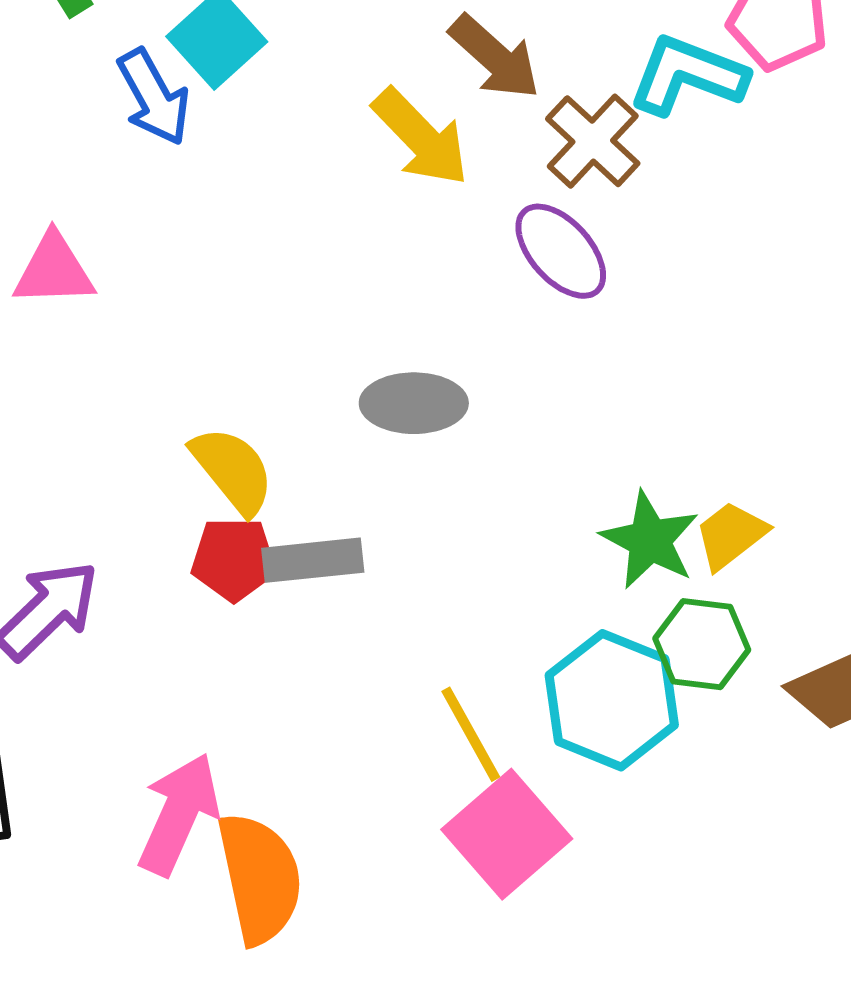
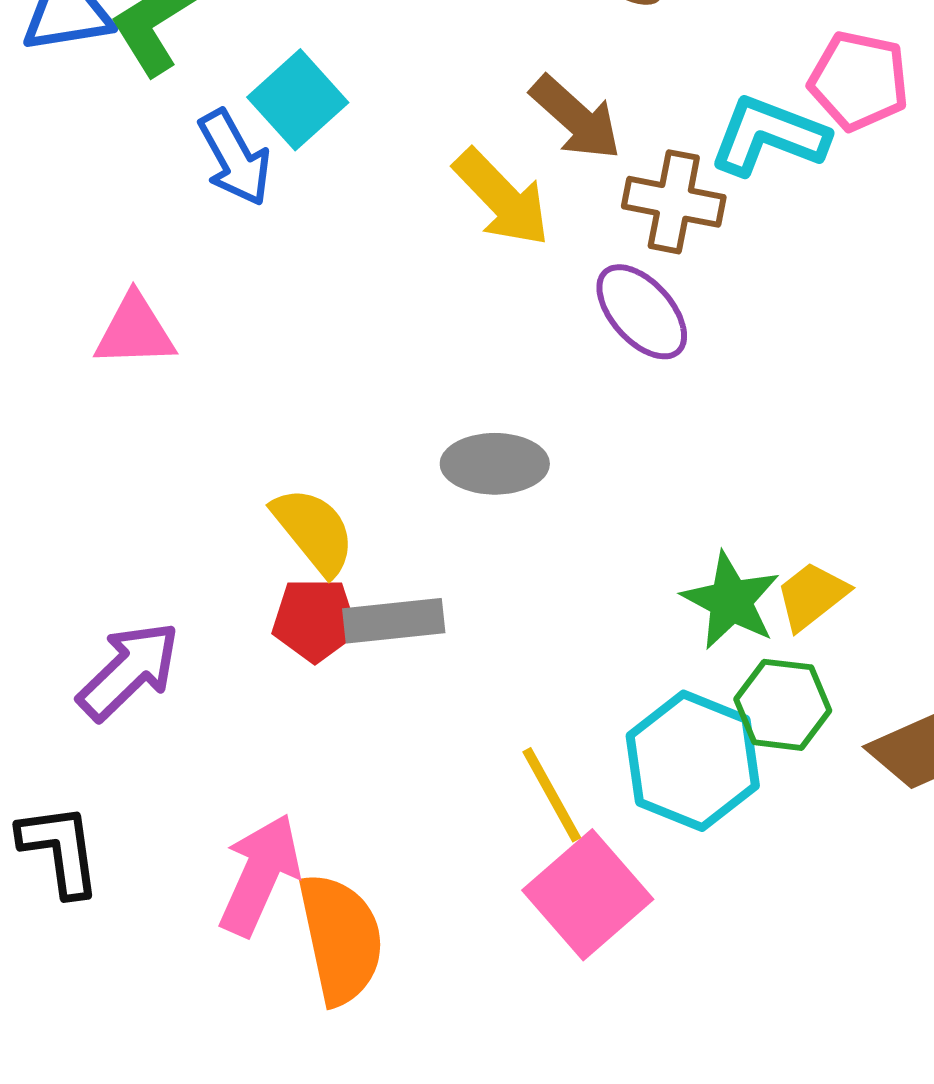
brown cross: (593, 141) -> (674, 202), turned -32

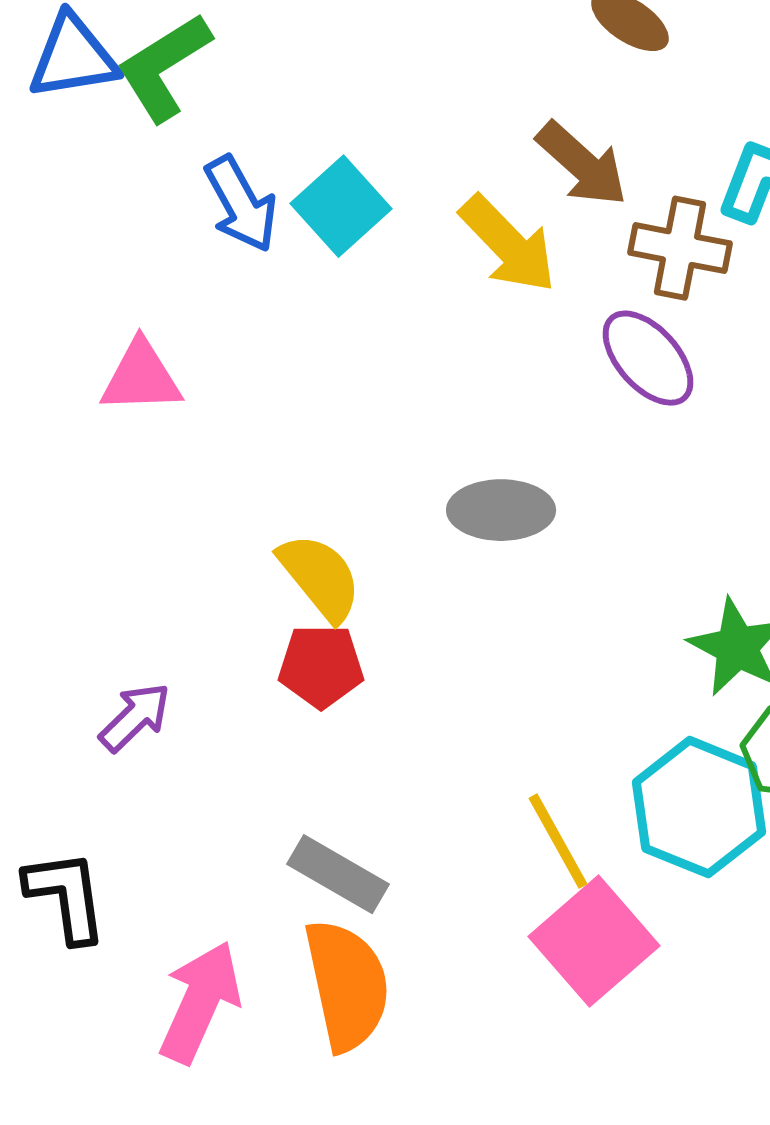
cyan square: (298, 100) -> (341, 206), moved
gray rectangle: (394, 621) -> (338, 874), moved, turned 36
purple arrow: (129, 671) -> (135, 717), size x0.7
pink arrow: (260, 875) -> (200, 1002), moved

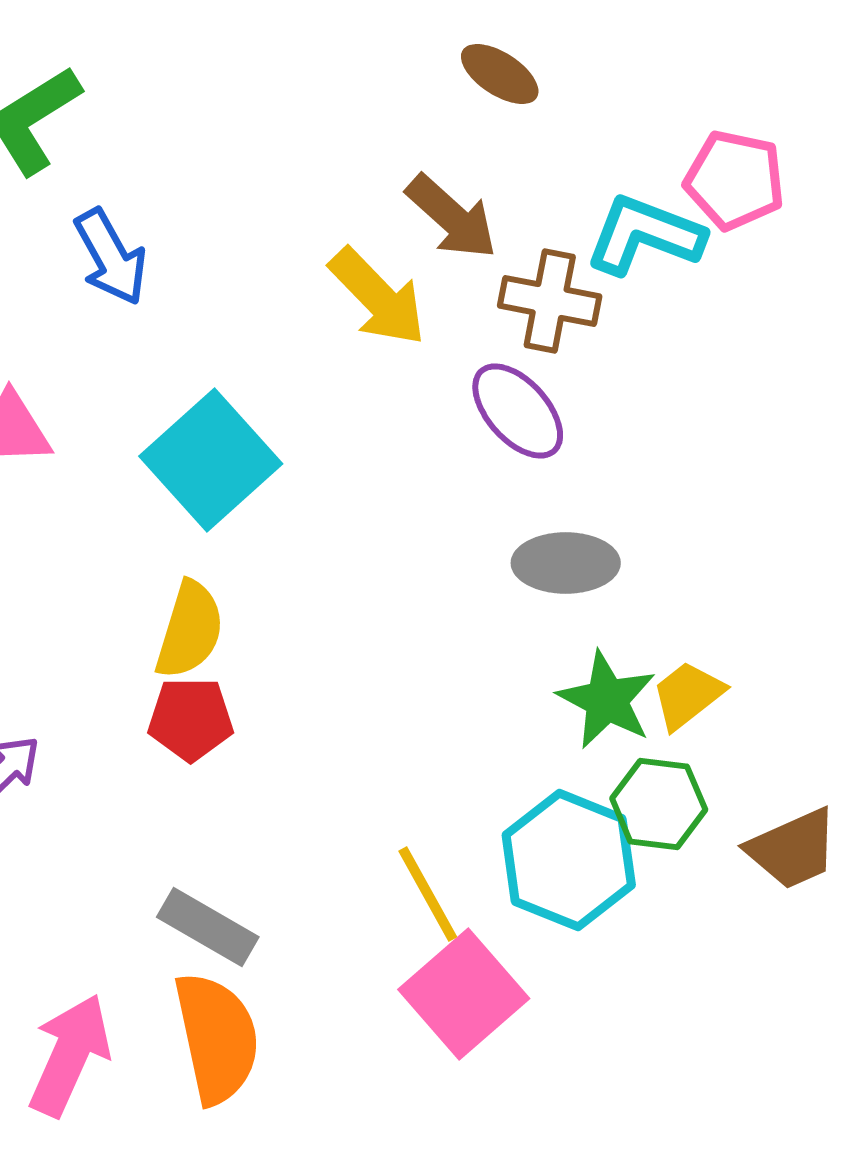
cyan square: (341, 206) -> (211, 460), moved, size x1.4
gray ellipse: (501, 510) -> (566, 563), moved
yellow semicircle: (320, 577) -> (190, 630), turned 56

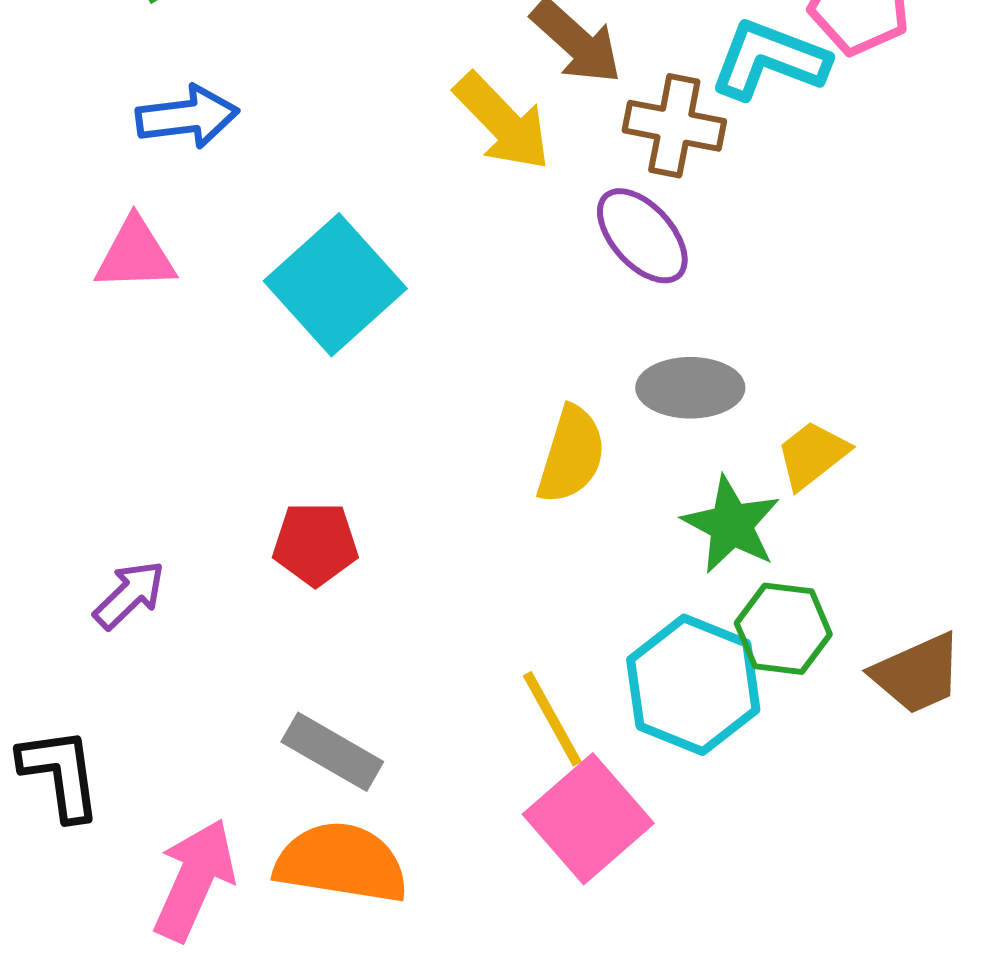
blue arrow: (111, 257) -> (187, 117), moved, turned -68
yellow semicircle: (190, 630) -> (571, 455), moved
yellow trapezoid: (688, 695) -> (812, 455), moved
orange semicircle: (217, 1038) -> (341, 863), turned -69

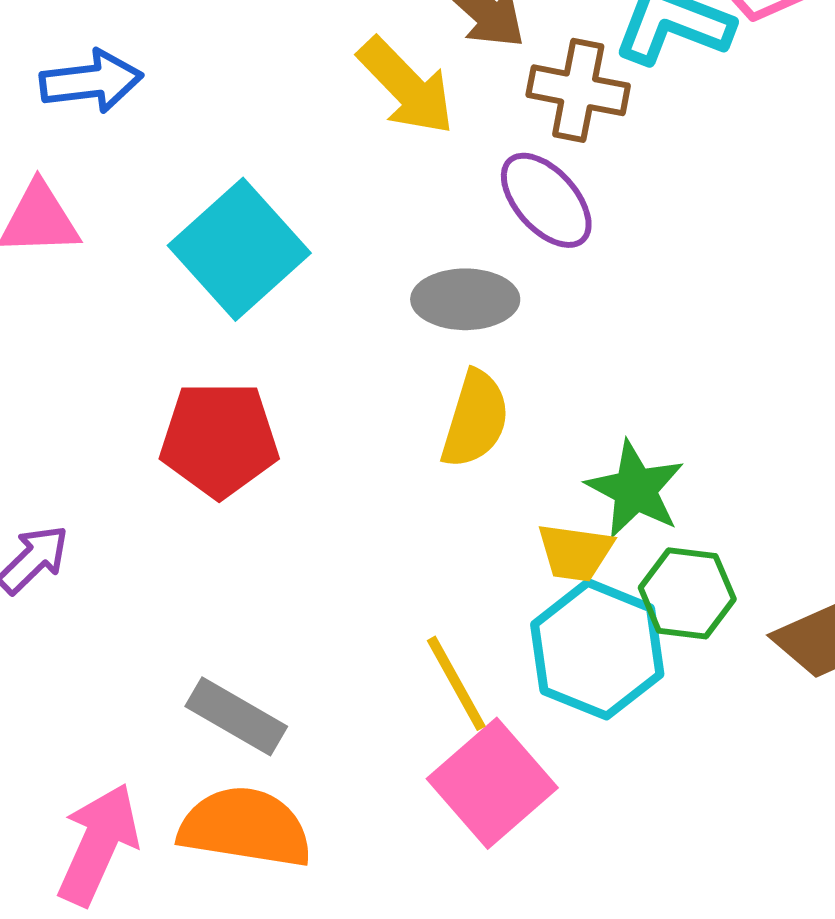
gray ellipse: (690, 388) -> (465, 299), moved
yellow trapezoid: (812, 455) -> (575, 552), moved, turned -134
red pentagon: (315, 544) -> (219, 439), moved, size x1.4

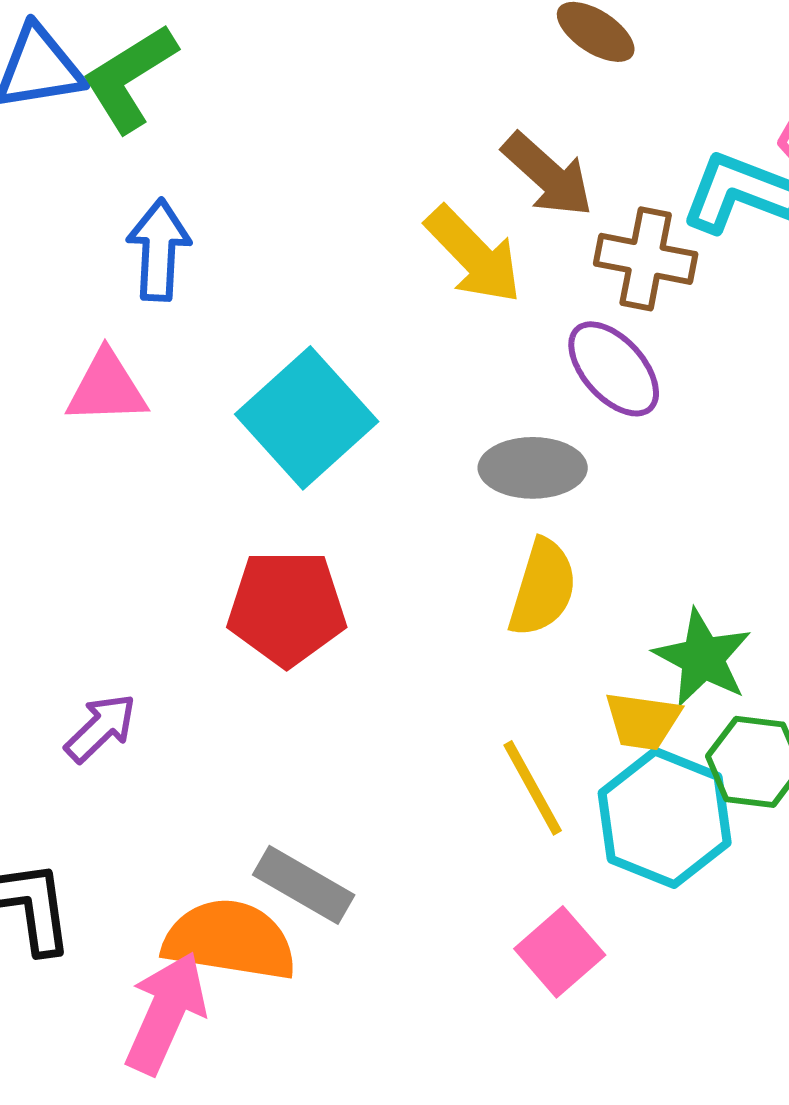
blue arrow: (91, 81) -> (159, 250), turned -80
yellow line: (456, 683) -> (533, 788), moved
pink square: (492, 783) -> (560, 952), size x0.7
orange semicircle: (245, 827) -> (230, 940), moved

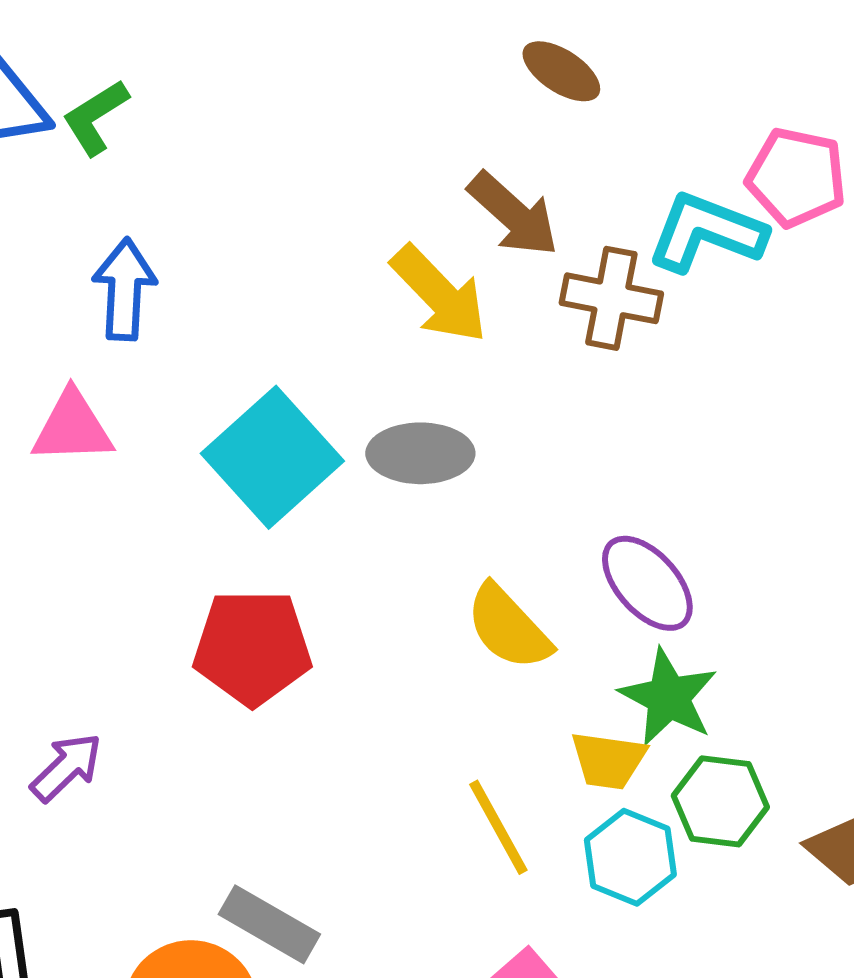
green L-shape: (130, 78) -> (95, 117), size x0.7
purple ellipse: (614, 369) -> (647, 583), moved
gray ellipse: (533, 468) -> (420, 453), moved
yellow semicircle: (543, 588) -> (508, 627), turned 120
cyan hexagon: (665, 818) -> (630, 857), size x0.7

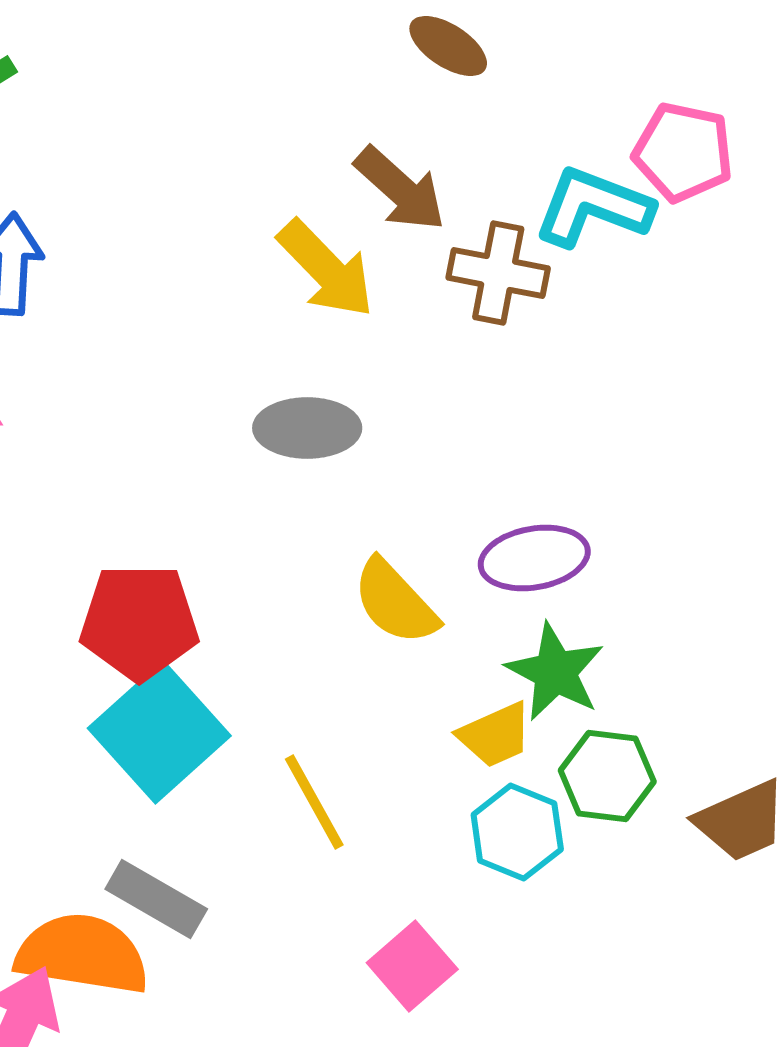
cyan square: (272, 457) -> (159, 732), moved
purple ellipse: (647, 583) -> (534, 558), turned -58
yellow trapezoid: (608, 760) -> (495, 735), turned -32
yellow line: (498, 827) -> (314, 802), moved

